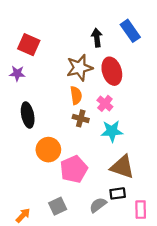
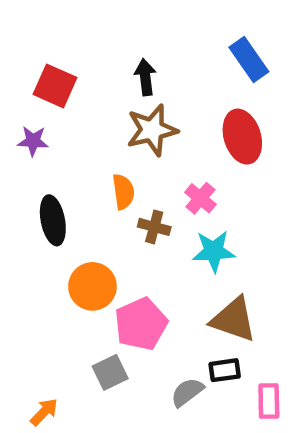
black arrow: (97, 38) -> (145, 77), moved
red ellipse: (112, 71) -> (242, 137), moved
orange semicircle: (76, 95) -> (123, 192), moved
gray square: (58, 206) -> (110, 372), moved

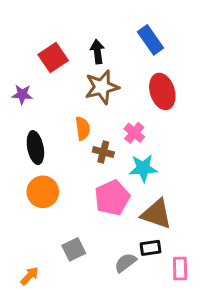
blue rectangle: (249, 59) -> (151, 40), moved
red square: (55, 86) -> (53, 58), moved, turned 32
orange circle: (92, 286) -> (43, 192), moved
pink pentagon: (141, 324) -> (112, 198), moved

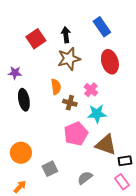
purple star: (22, 94) -> (15, 73), moved
orange circle: (43, 192) -> (21, 153), moved
black rectangle: (151, 248) -> (125, 161), moved
pink rectangle: (180, 269) -> (122, 182), turned -35

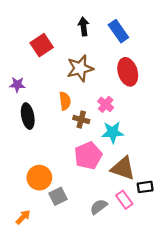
black arrow: (66, 35) -> (84, 26), moved
orange circle: (21, 153) -> (39, 178), moved
pink rectangle: (122, 182) -> (124, 200), moved

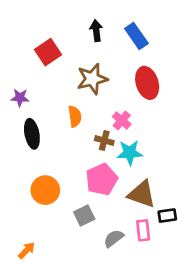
brown cross: (81, 119) -> (104, 141), moved
orange circle: (39, 178) -> (45, 190), moved
gray square: (58, 196) -> (84, 216), moved
pink rectangle: (124, 200) -> (143, 230), turned 30

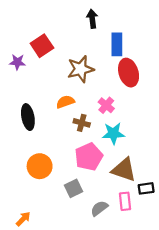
black arrow: (96, 31) -> (92, 19), moved
blue rectangle: (136, 36) -> (117, 44), moved, turned 35
purple star: (20, 98) -> (17, 62), moved
orange semicircle: (75, 116) -> (65, 102), turned -102
brown cross: (104, 141) -> (82, 123), moved

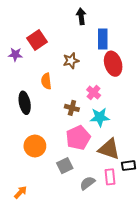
brown star: (81, 69) -> (71, 61), size x0.7
orange semicircle: (65, 102) -> (46, 81), moved, turned -77

